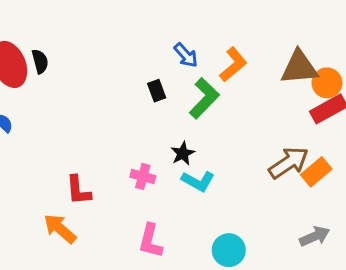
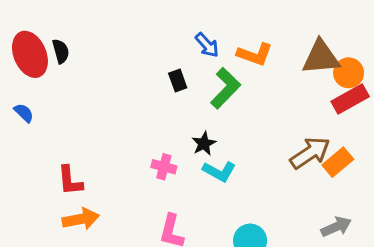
orange L-shape: (233, 64) -> (255, 54), turned 60
red L-shape: (78, 190) -> (70, 181), moved
orange arrow: (60, 229) -> (81, 219), turned 128

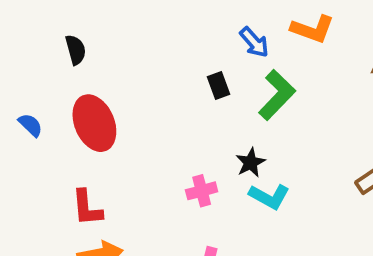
red ellipse: (30, 54) -> (94, 123), moved
orange L-shape: (255, 54) -> (313, 29), moved
pink cross: (164, 167) -> (202, 191), turned -30

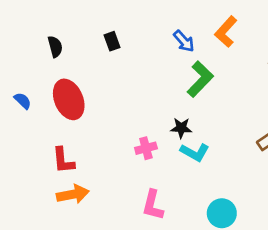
orange L-shape: (313, 29) -> (226, 32), turned 112
black rectangle: (219, 86) -> (112, 41), moved
black star: (251, 163) -> (181, 128), turned 30

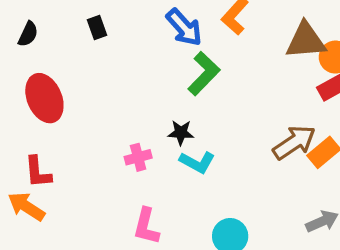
blue arrow: (184, 41) -> (184, 27), size x1.4
black semicircle: (55, 47) -> (28, 34), turned 40
orange arrow: (73, 194) -> (26, 207), moved, turned -136

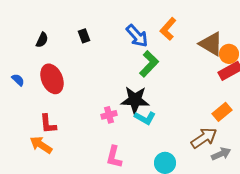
brown triangle: (306, 41) -> (211, 44), turned 36
black star: (181, 133) -> (135, 100), size x1.8
brown arrow: (294, 142) -> (204, 138), moved

